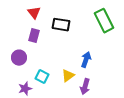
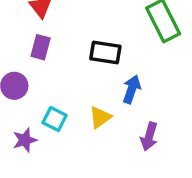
black rectangle: (61, 25) -> (105, 52), moved
purple arrow: (85, 87) -> (149, 137), moved

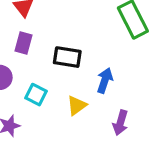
black rectangle: (105, 52) -> (67, 57), moved
cyan square: (55, 119) -> (36, 95), moved

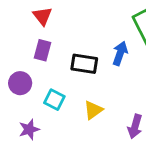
blue arrow: (105, 81) -> (120, 53), moved

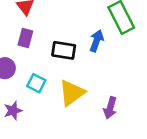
yellow triangle: (93, 110) -> (72, 93), size x1.5

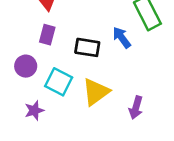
blue arrow: (97, 41) -> (122, 37), turned -55
cyan square: (36, 83) -> (59, 82), size x1.4

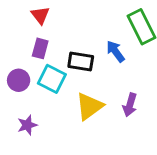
cyan square: (59, 82) -> (52, 79), moved
purple arrow: (136, 108) -> (130, 105), moved

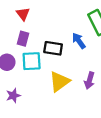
cyan square: (52, 79) -> (32, 61), turned -30

